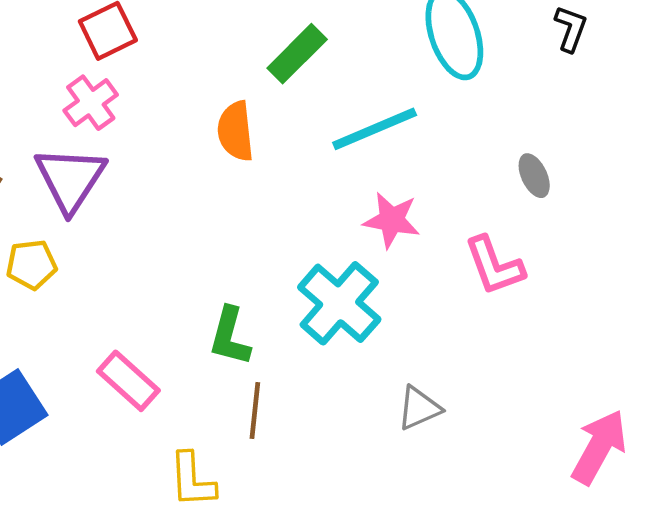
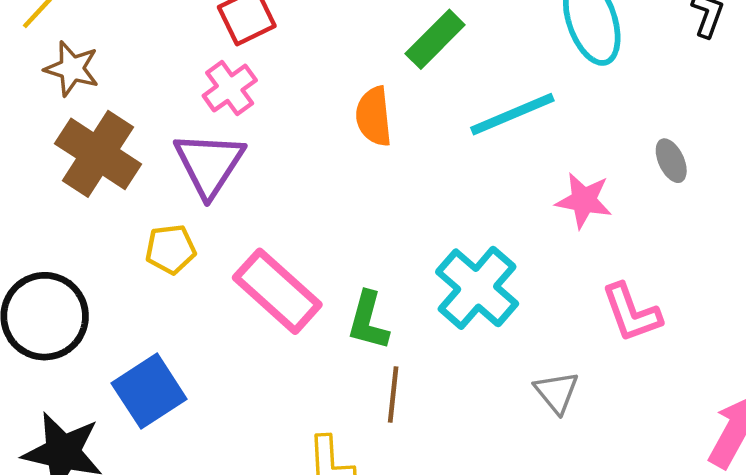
pink star: (392, 220) -> (584, 200), moved
pink L-shape: (494, 266) -> (631, 313), moved
pink rectangle: (128, 381) -> (277, 291), moved, size x1.4
gray triangle: (419, 408) -> (557, 392), turned -45

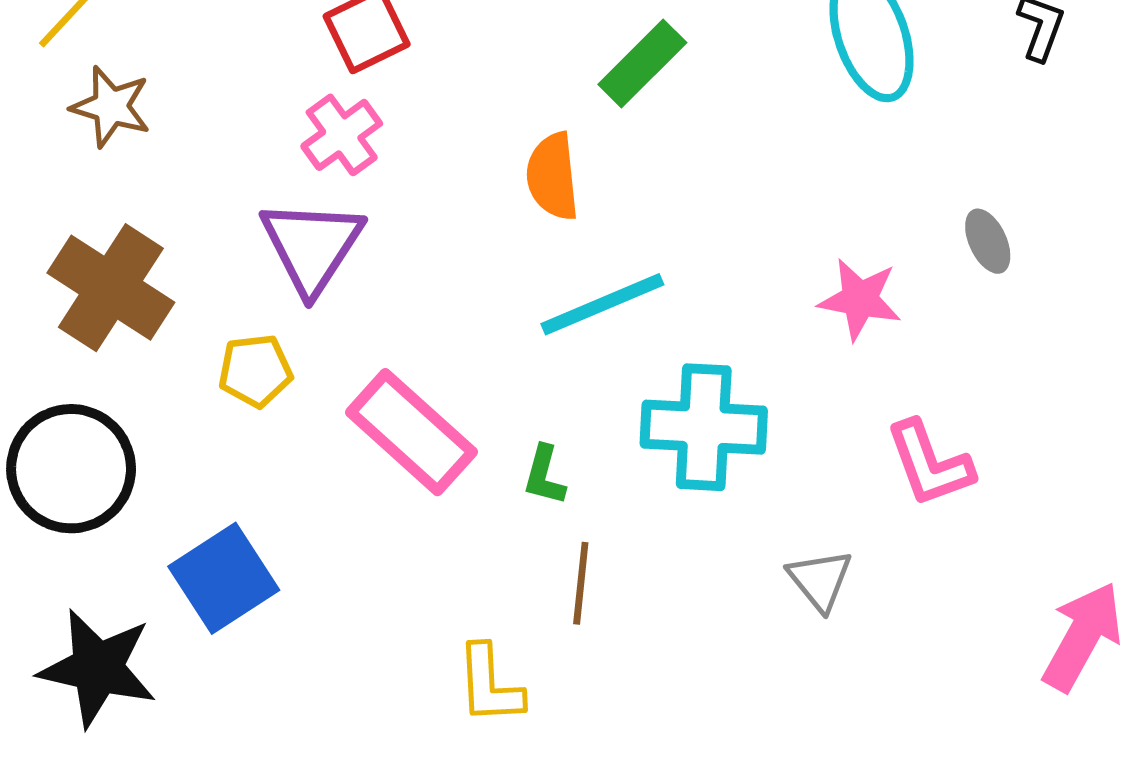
cyan line: (512, 114) -> (602, 304), moved
brown cross: (98, 154) -> (111, 288), moved
cyan cross: (477, 288) -> (704, 427), turned -38
green L-shape: (368, 321) -> (544, 475), size x0.7

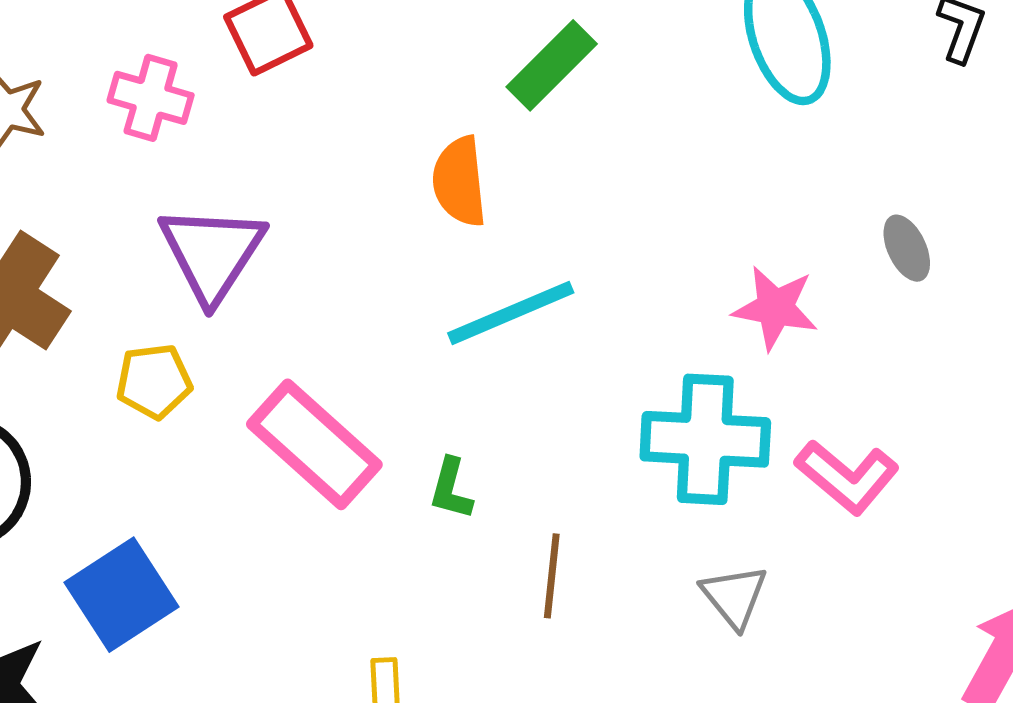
pink cross: (342, 135) -> (151, 98), moved, turned -38
cyan cross: (704, 427) -> (705, 439), moved
pink L-shape: (930, 464) -> (847, 477), turned -30
brown line: (581, 583) -> (552, 576), moved

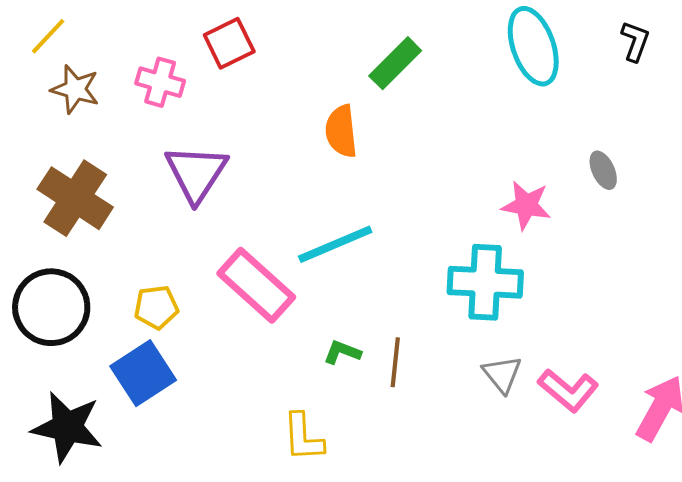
cyan line: (511, 313) -> (335, 244), moved
yellow pentagon: (154, 381) -> (156, 307), moved
pink L-shape: (847, 477) -> (568, 390), moved
green L-shape: (451, 489) -> (342, 352), moved, turned 96

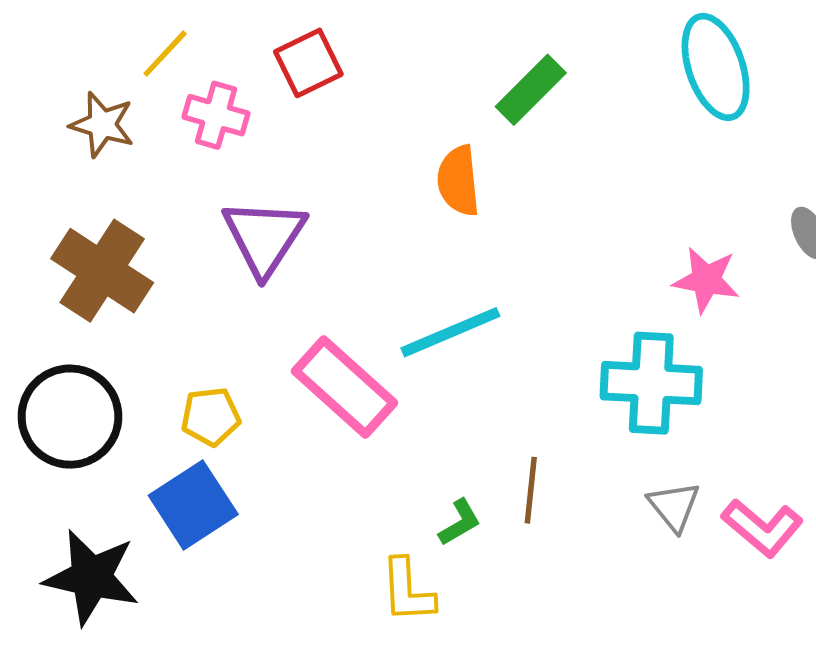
yellow line: (48, 36) -> (165, 54), moved
green L-shape: (342, 352) -> (460, 522), moved, turned 129

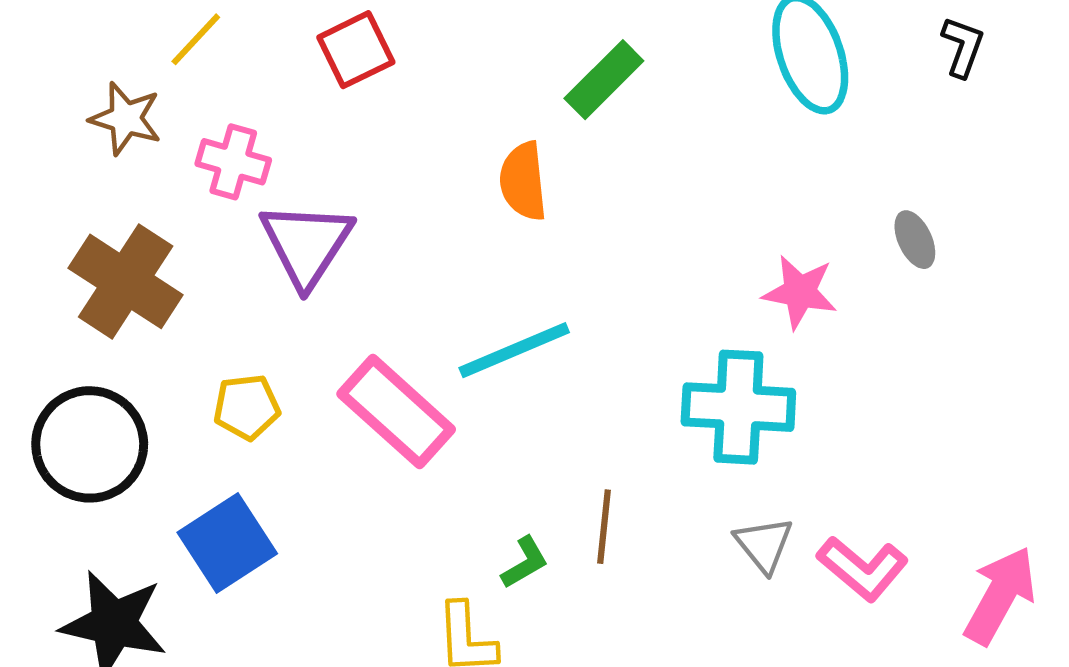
pink cross: (216, 115) -> (233, 162), moved
yellow pentagon: (211, 417) -> (247, 407), moved

